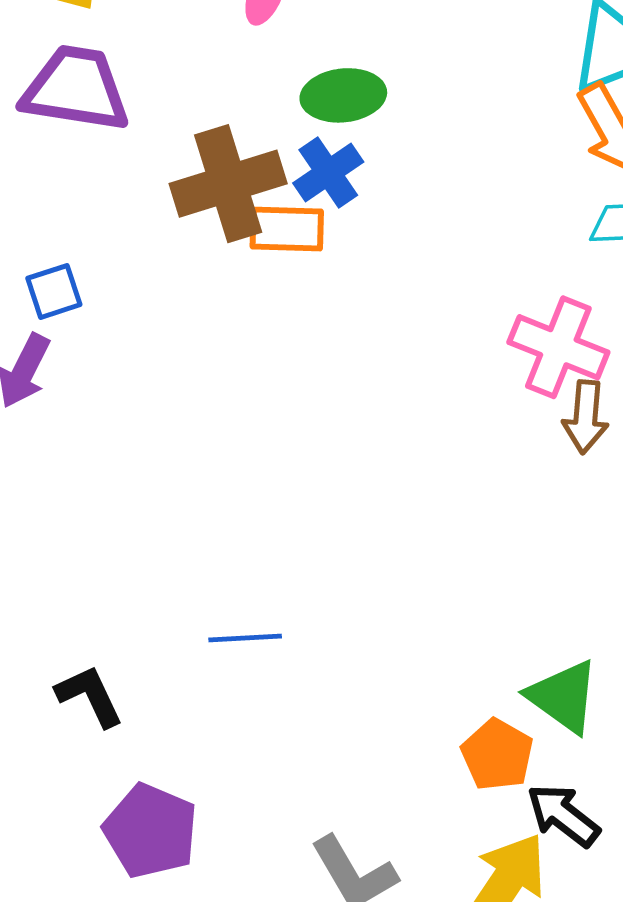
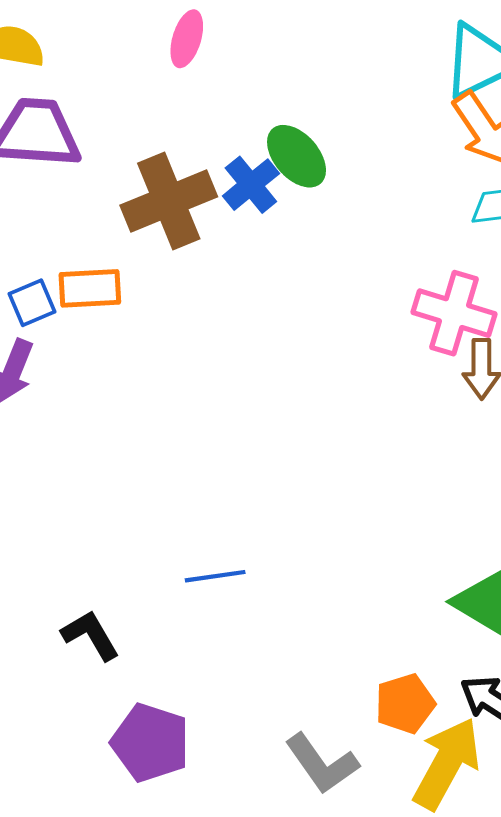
green ellipse: (343, 95) -> (297, 156), moved, turned 60
orange rectangle: (287, 229) -> (90, 288), moved
orange pentagon: (497, 755) -> (405, 704), moved, turned 30

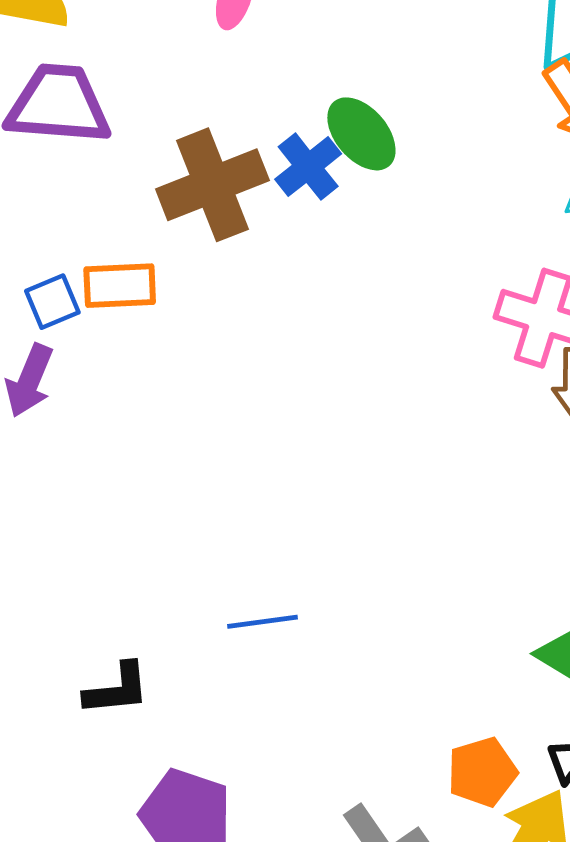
black L-shape: (90, 635) -> (117, 689), turned 114

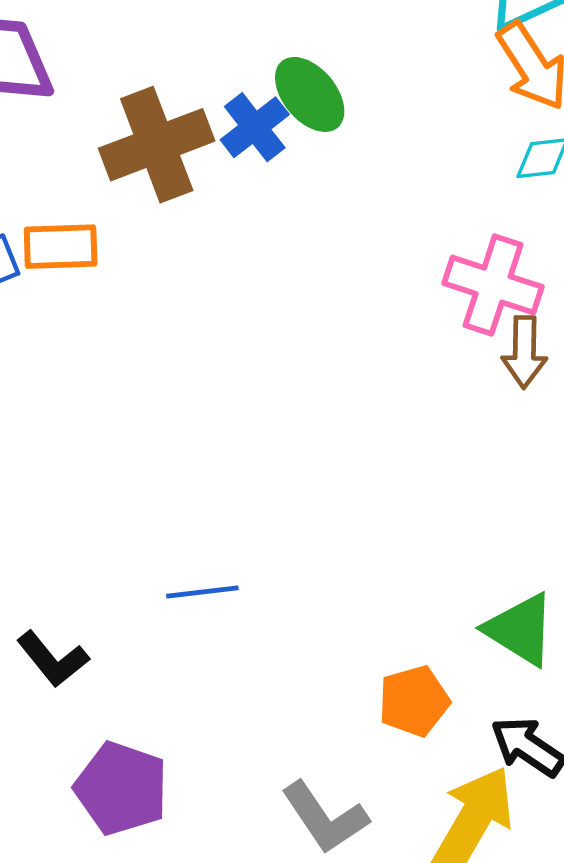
black L-shape: (117, 689) -> (53, 659), turned 56
orange pentagon: (482, 772) -> (414, 701), moved

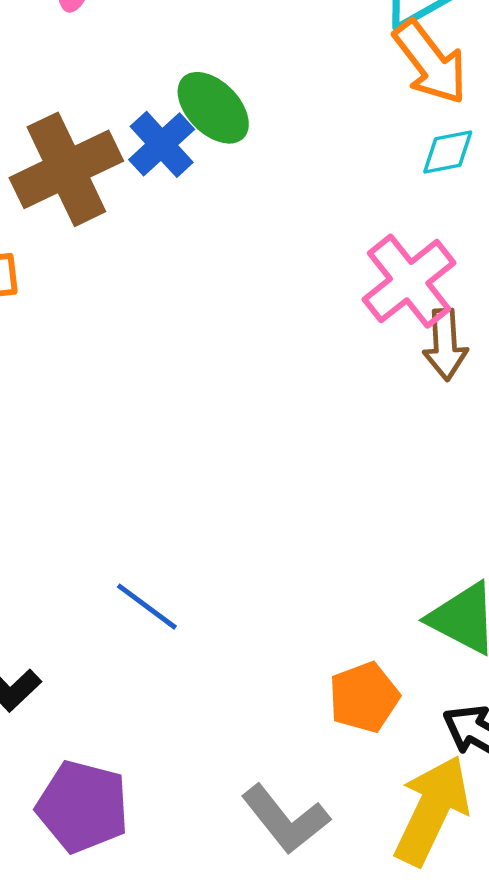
pink cross: (493, 285) -> (409, 281), turned 38
blue line: (202, 592) -> (147, 607), turned 48

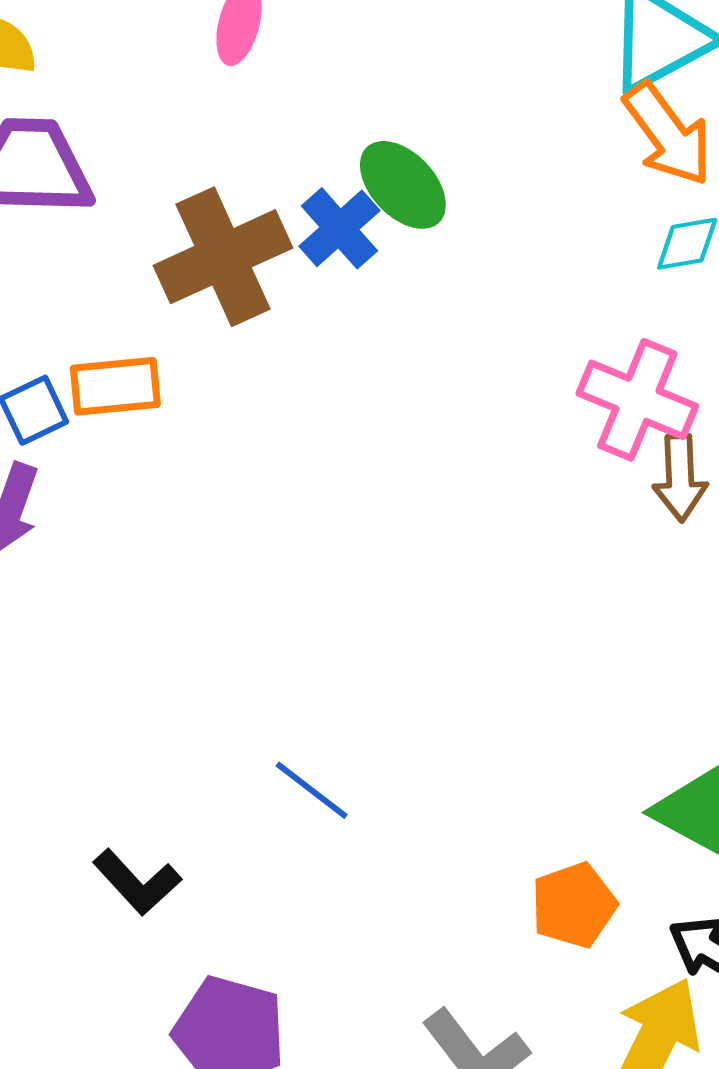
pink cross: (409, 281) -> (637, 400), turned -30

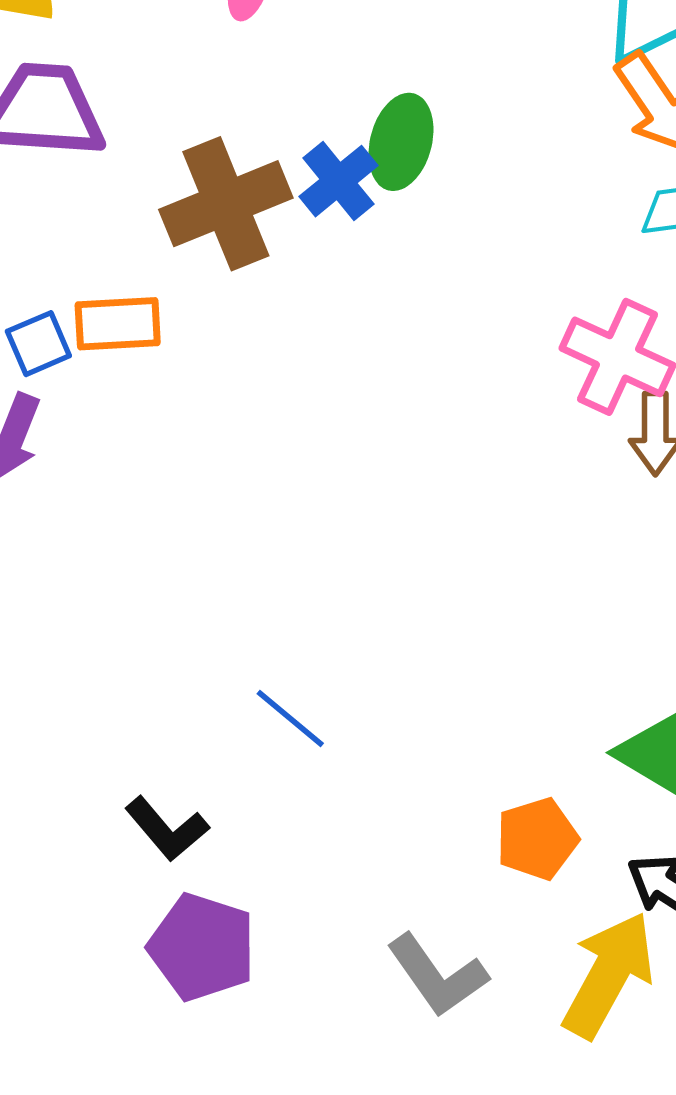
green ellipse: (403, 185) -> (401, 142), turned 56
black L-shape: (137, 882) -> (167, 829), moved

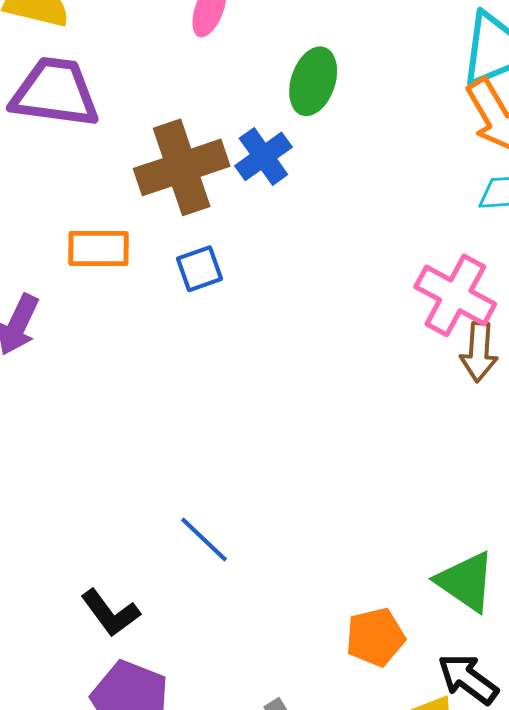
green ellipse: (401, 142) -> (313, 81), moved
blue square: (38, 344) -> (199, 269), moved

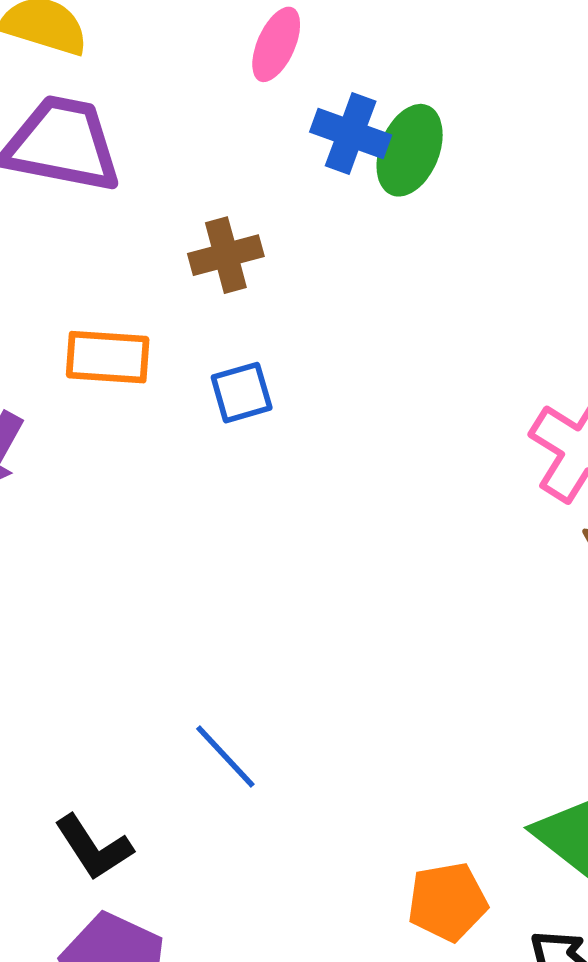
blue cross: (263, 156) -> (351, 134), moved, turned -38
brown cross: (182, 167) -> (226, 255), size x0.6

